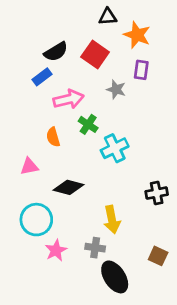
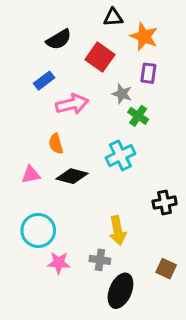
black semicircle: (56, 52) -> (59, 39), moved
green cross: (88, 124) -> (138, 116), moved
black diamond: (69, 187) -> (72, 176), moved
pink star: (56, 250) -> (59, 263), turned 30
black ellipse: (115, 277) -> (120, 291), turned 56

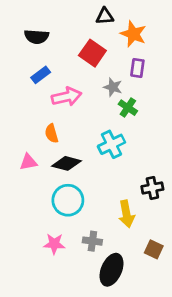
black semicircle: (59, 39) -> (37, 37), moved, turned 35
cyan circle: (38, 230) -> (68, 200), moved
yellow arrow: (118, 230) -> (126, 214), moved

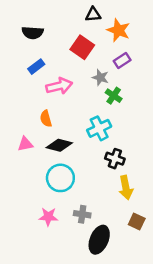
purple rectangle: (137, 68) -> (122, 61), turned 49
black cross: (152, 188) -> (115, 159), moved, turned 30
yellow arrow: (126, 214) -> (126, 188), moved

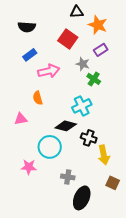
black diamond: (59, 145) -> (66, 126), moved
black cross: (115, 159) -> (89, 138), moved
pink star: (48, 217) -> (29, 167), moved

